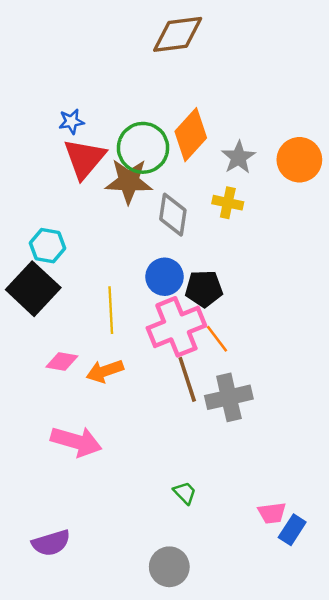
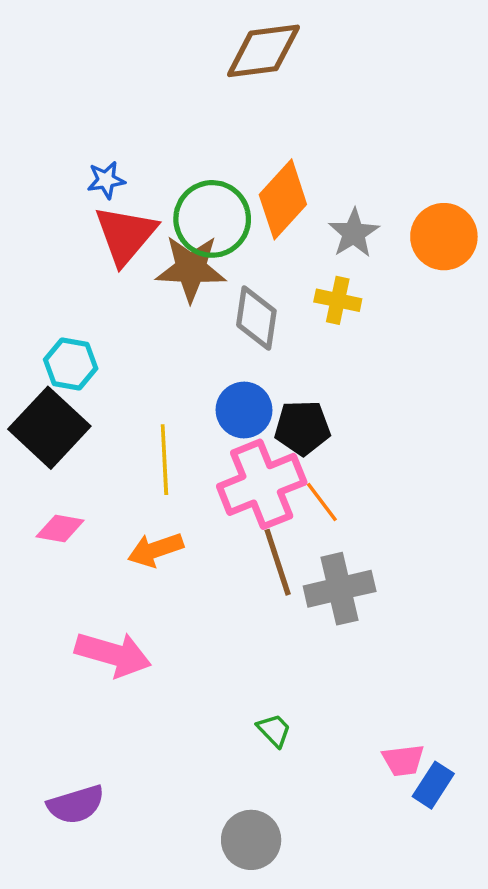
pink diamond: (62, 361) -> (60, 529), moved

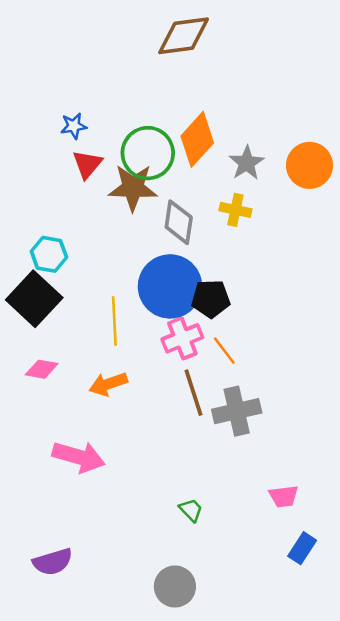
red triangle: (125, 235) -> (87, 164), size x0.7
blue circle: (244, 410) -> (170, 286), size x1.6
pink cross: (262, 484) -> (182, 338), size x0.7
pink trapezoid: (403, 760) -> (284, 496), moved

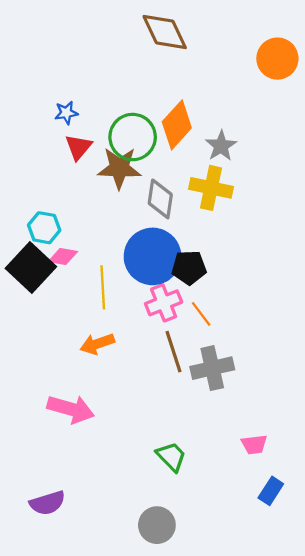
brown diamond: (184, 36) -> (165, 32), turned 72
orange circle: (310, 165) -> (277, 59), moved
yellow cross: (235, 210) -> (211, 188), size x1.5
pink diamond: (42, 369) -> (63, 256), moved
green trapezoid: (191, 510) -> (171, 457), size x1.4

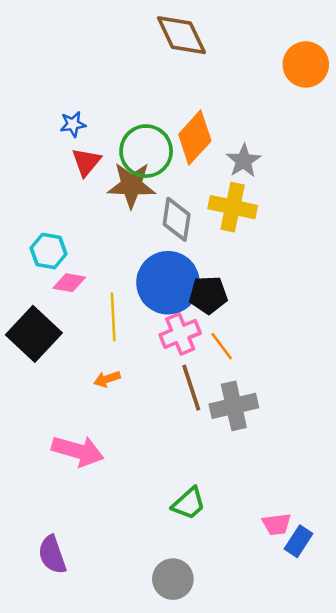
black square: (31, 267) -> (34, 334), moved
orange arrow: (97, 344) -> (107, 379), size x0.7
pink trapezoid: (254, 444) -> (277, 524), moved
green trapezoid: (171, 457) -> (189, 503), turned 92
purple semicircle: (47, 503) -> (52, 555), turned 88

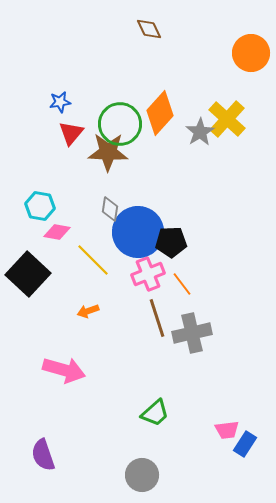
brown diamond: (181, 35) -> (149, 29), size x0.6
yellow cross: (233, 207) -> (227, 119), moved, turned 30
gray diamond: (177, 219) -> (110, 209), moved, size x0.7
yellow line: (113, 317) -> (93, 260), turned -42

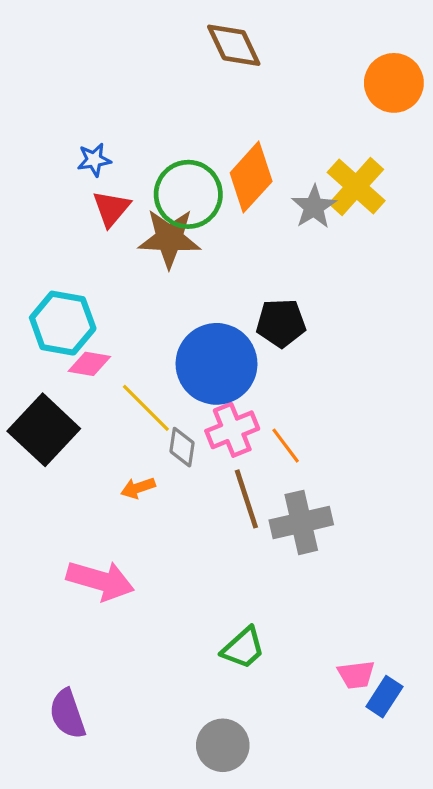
brown diamond: (149, 29) -> (234, 45), size x1.4
cyan hexagon: (40, 206) -> (63, 323), size x1.4
gray diamond: (110, 209) -> (182, 447), moved
black pentagon: (171, 242) -> (281, 323), moved

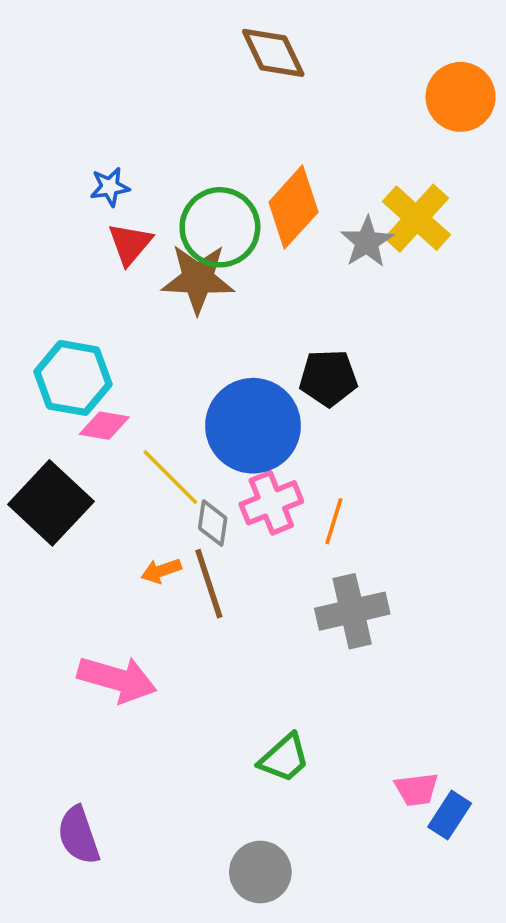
orange line: (286, 446) -> (334, 521), turned 54
brown line: (246, 499) -> (209, 584), moved

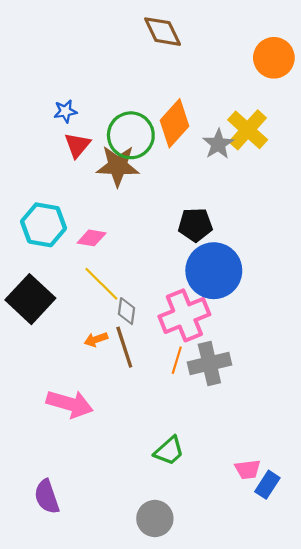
pink diamond: (104, 426) -> (92, 238), moved
blue circle: (253, 426) -> (214, 271), moved
pink cross: (271, 503) -> (184, 315), moved, size x1.4
orange line: (334, 521) -> (177, 360), moved

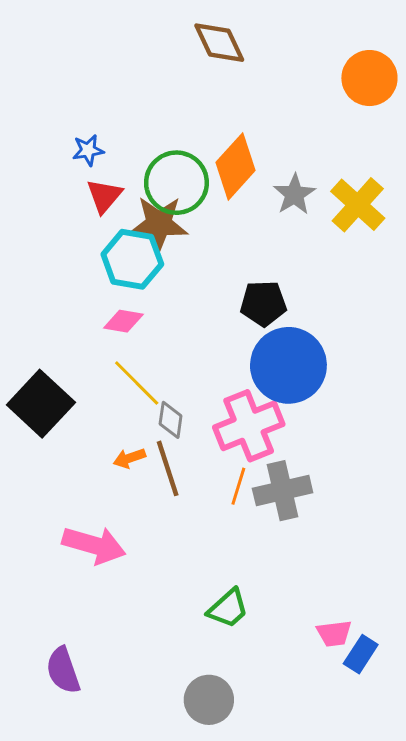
yellow cross: (248, 130) -> (358, 205), moved
cyan hexagon: (44, 225) -> (132, 259), moved

